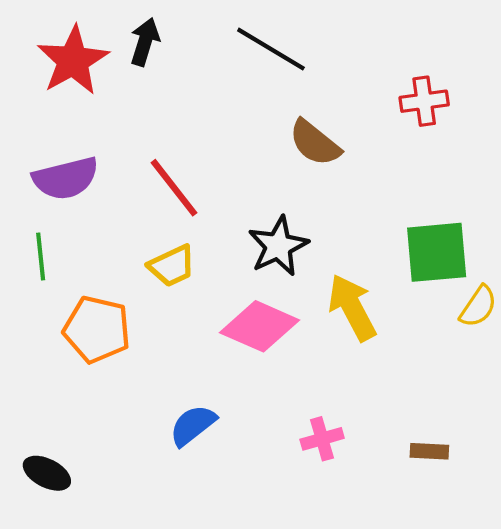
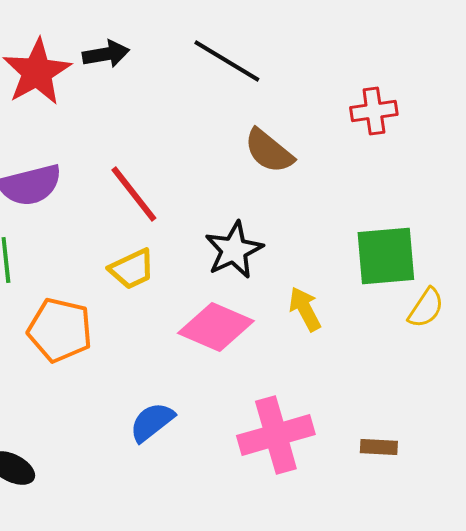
black arrow: (145, 42) -> (106, 54), turned 63
yellow arrow: (352, 308) -> (305, 309), size x0.7
pink cross: (322, 439) -> (276, 435), size x1.8

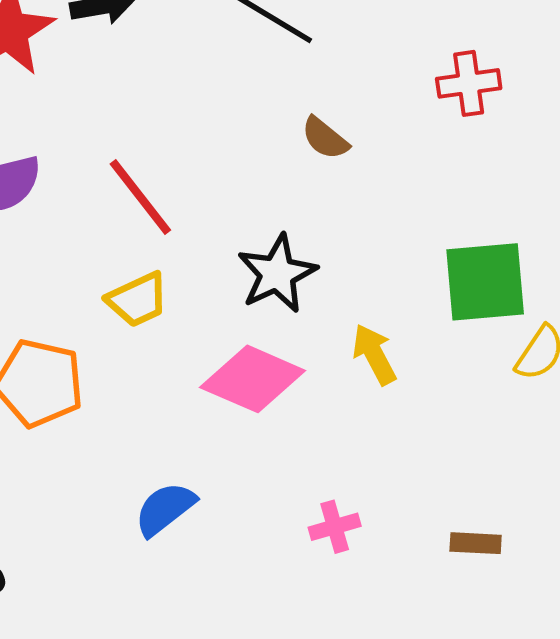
brown semicircle: (269, 151) -> (325, 138), size x0.7
pink cross: (276, 435) -> (335, 527), size x0.5

